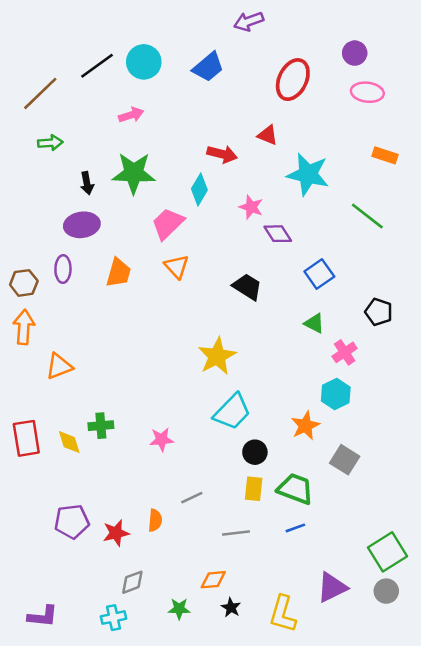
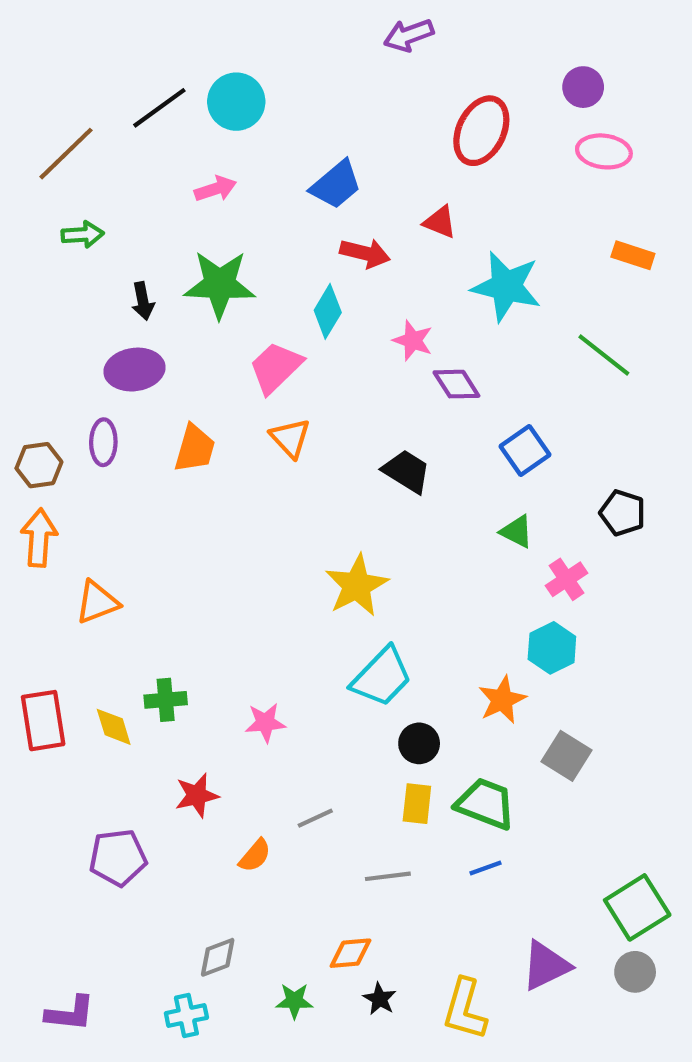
blue trapezoid: (208, 67) -> (336, 185), moved
orange semicircle: (155, 520) -> (255, 856), turned 35
red star: (116, 533) -> (197, 795), moved

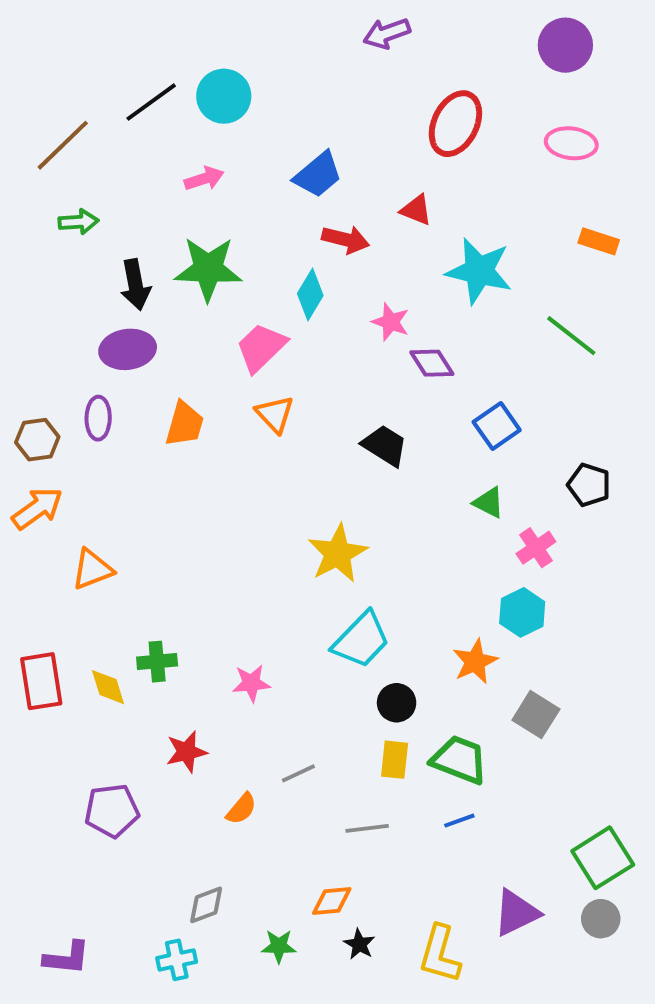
purple circle: (583, 87) -> (565, 45), moved, size x1.4
black arrow: (143, 301) -> (135, 285), size x1.4
orange arrow: (39, 538) -> (37, 508), turned 50

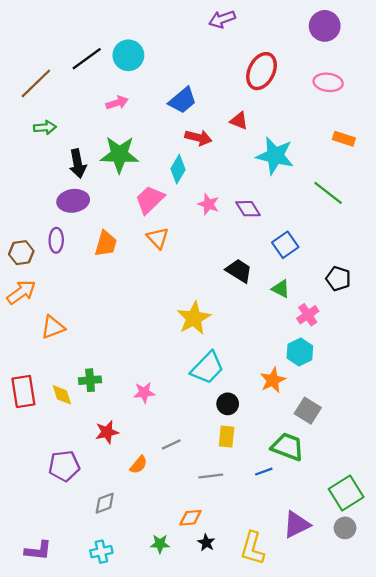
pink star: (391, 322) -> (208, 204), moved
black trapezoid: (385, 446) -> (239, 271), moved
green trapezoid: (459, 760) -> (287, 447), moved
gray diamond: (206, 905) -> (105, 503), moved

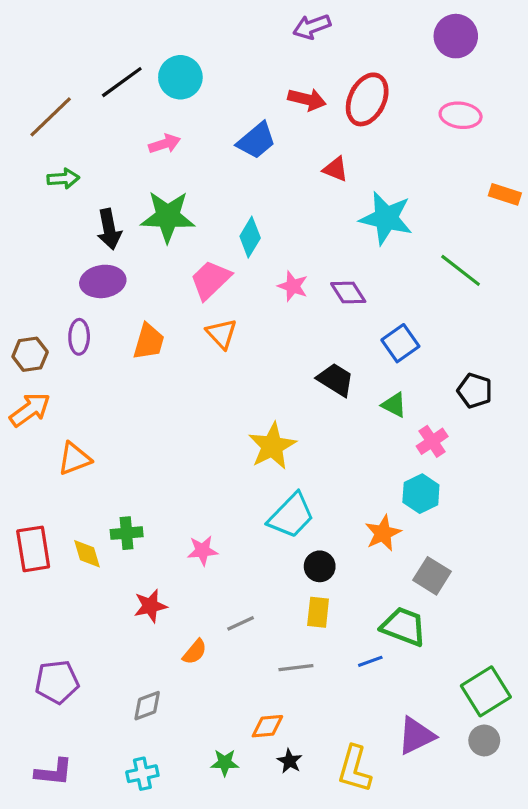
red arrow: (198, 138) -> (307, 99), moved
orange rectangle: (344, 139) -> (505, 194), moved
purple pentagon: (64, 466) -> (57, 682), moved

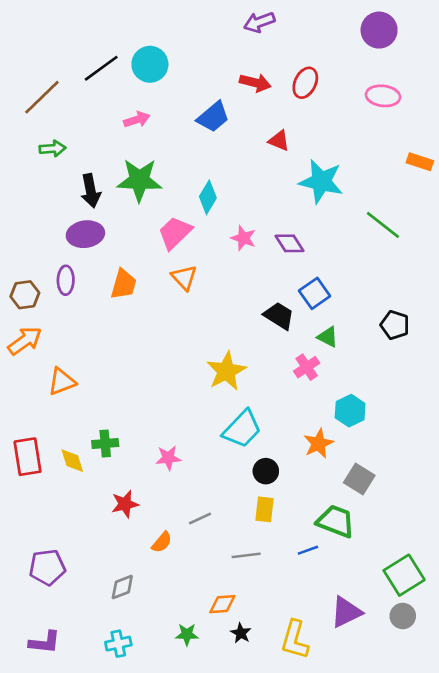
red ellipse: (367, 99) -> (305, 83), size x0.7
blue square: (400, 343) -> (315, 293), moved
pink cross: (432, 441) -> (307, 367), moved

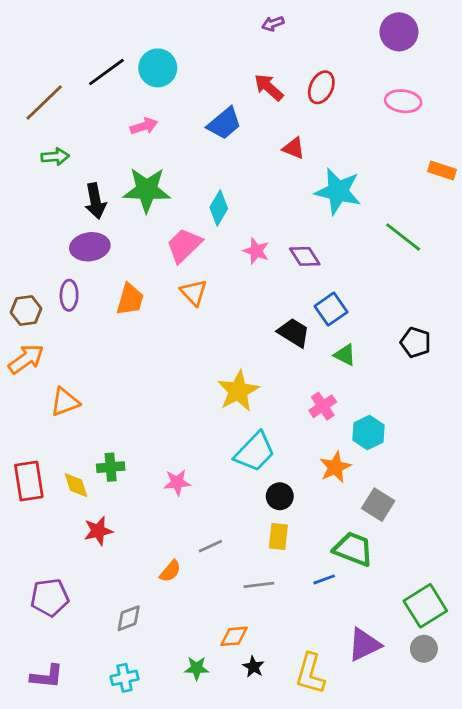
purple arrow: (259, 22) -> (273, 24), size x0.7
red arrow: (255, 83) -> (269, 87), turned -152
pink cross: (307, 367) -> (323, 406), moved
red star: (125, 504) -> (98, 531), moved

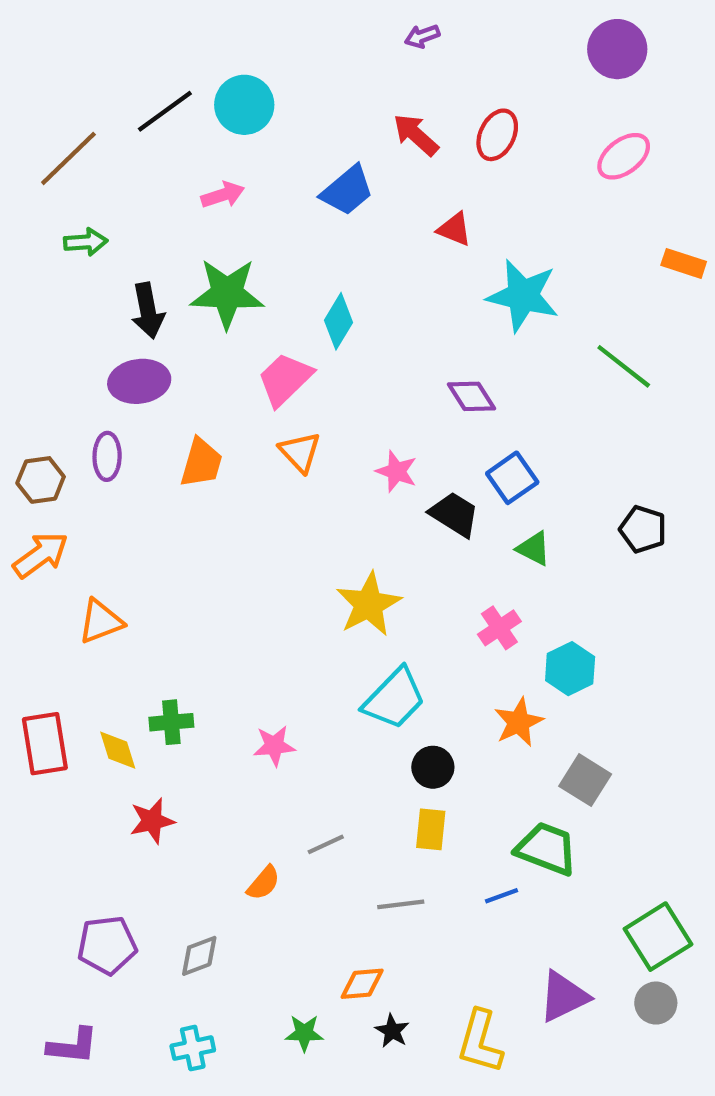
pink ellipse: (403, 101) -> (624, 156), turned -44
pink star: (256, 251) -> (396, 471), moved
purple pentagon: (50, 597) -> (107, 945), moved

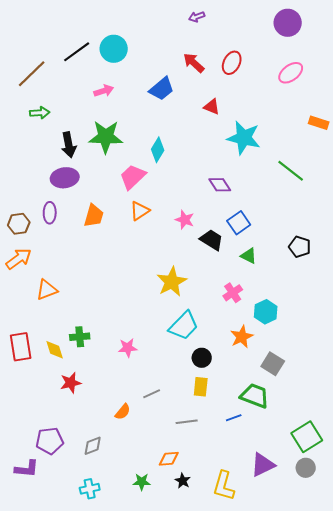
orange triangle: (300, 452) -> (140, 211), turned 40
purple L-shape: (73, 1046) -> (27, 469), moved

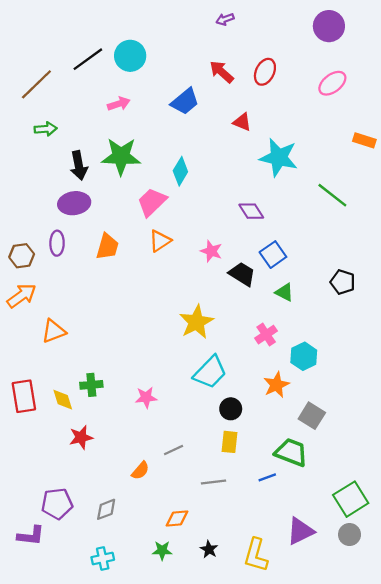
orange diamond: (169, 459) -> (177, 519), moved

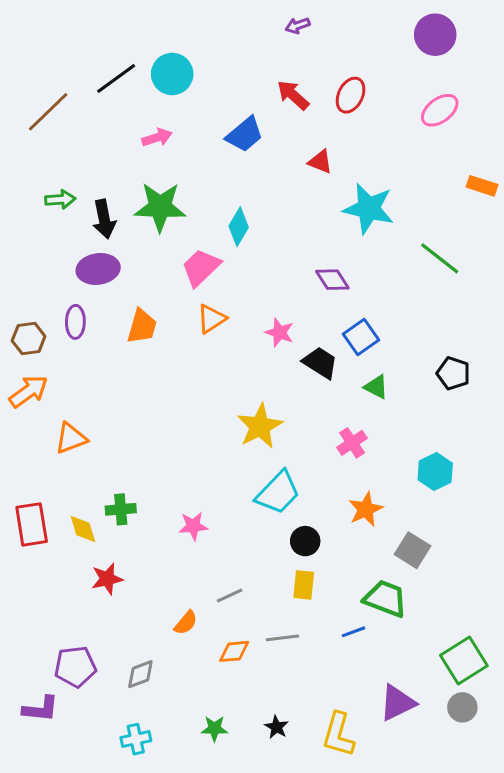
green arrow: (46, 129) -> (60, 199), moved
cyan hexagon: (304, 356) -> (435, 472), moved
orange diamond: (177, 519) -> (234, 651), moved

